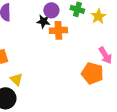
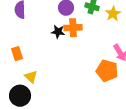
black star: (43, 21) -> (58, 32), moved

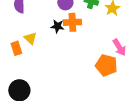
yellow triangle: (31, 77) -> (30, 38), moved

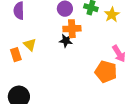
black star: (57, 26) -> (66, 41), moved

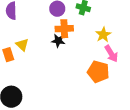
yellow star: (112, 15) -> (103, 35), moved

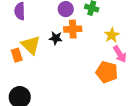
black star: (58, 41) -> (56, 38), moved
yellow triangle: (22, 45) -> (31, 45), size x1.5

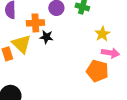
orange cross: (73, 29) -> (35, 23), moved
pink arrow: (120, 54) -> (110, 53), turned -48

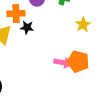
pink arrow: (110, 53) -> (63, 63), moved

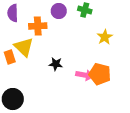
black star: (27, 28) -> (56, 64), moved

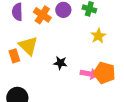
orange cross: (38, 26) -> (42, 15), moved, turned 36
yellow star: (105, 37) -> (98, 36), moved

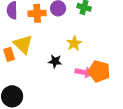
orange cross: (42, 15) -> (37, 13), turned -36
yellow star: (98, 36) -> (74, 43), moved

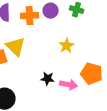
black star: (55, 61) -> (48, 79), moved
pink arrow: (84, 72) -> (69, 85), moved

